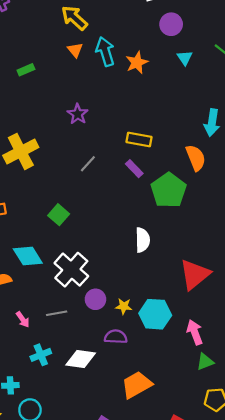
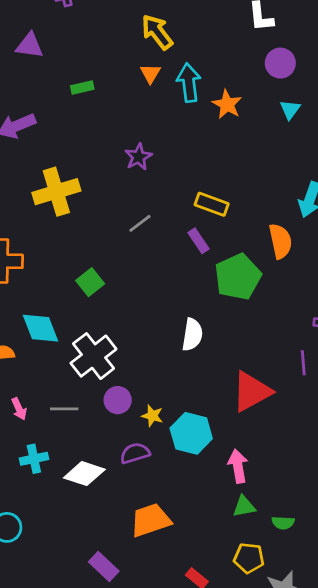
orange star: (137, 63) -> (227, 104), turned -30
purple semicircle: (116, 337) -> (135, 453), turned -30

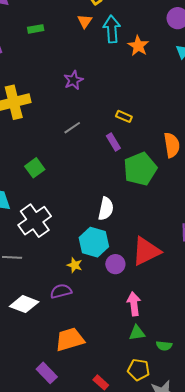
yellow rectangle: (212, 204) -> (124, 116), size x0.7
purple circle: (118, 400) -> (115, 264), moved
cyan hexagon: (191, 433) -> (94, 242), moved
purple rectangle: (104, 566) -> (47, 373), moved

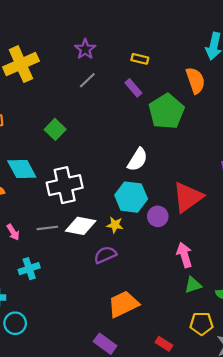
purple star: (73, 80) -> (85, 49), moved
white semicircle: (106, 209) -> (138, 160), turned 30
white cross: (35, 221) -> (65, 185), turned 32
white diamond: (24, 304) -> (81, 226), moved

